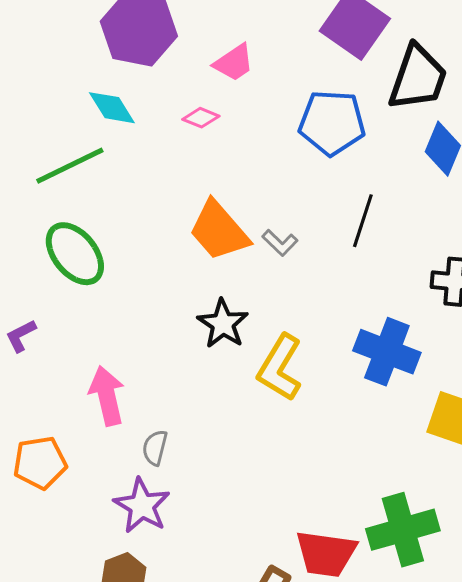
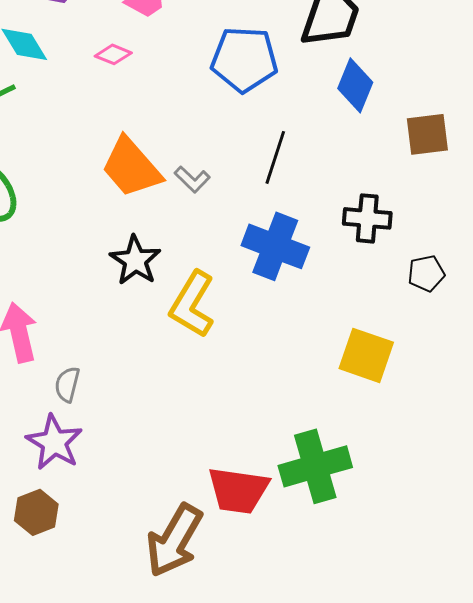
blue cross: (387, 352) -> (275, 246), moved

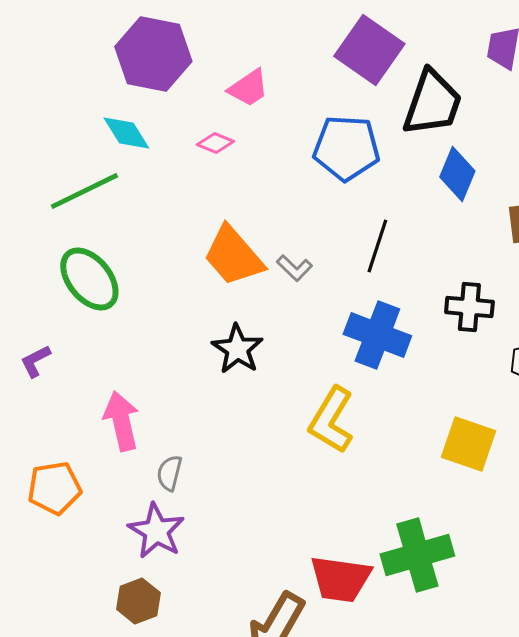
yellow L-shape: (192, 304) -> (331, 420), moved

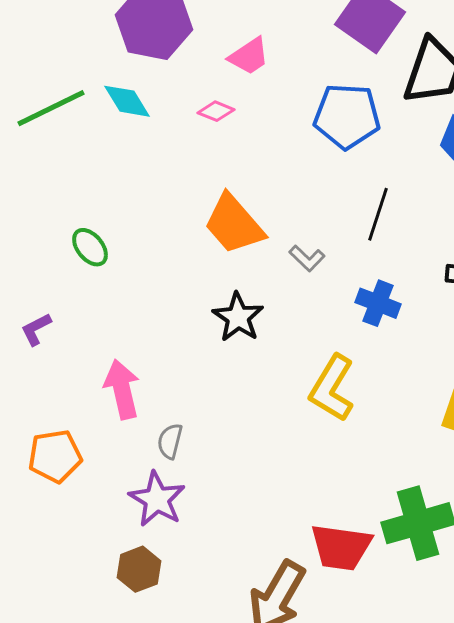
green line: (84, 191) -> (51, 108), moved
gray L-shape: (294, 268) -> (307, 258), moved
green ellipse: (89, 279) -> (90, 247), size x0.6
blue cross: (377, 335) -> (378, 303), size x0.7

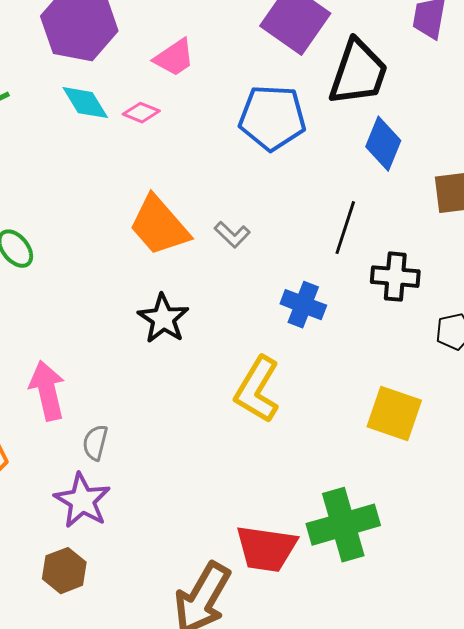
cyan diamond: (127, 101) -> (85, 103), moved
black line: (378, 214) -> (345, 228), moved
gray L-shape: (307, 258) -> (232, 235), moved

